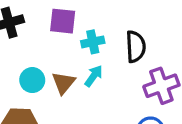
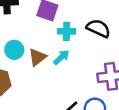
black semicircle: (136, 47) -> (98, 28), moved, turned -75

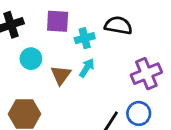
cyan circle: (14, 50) -> (31, 59), moved

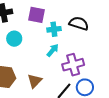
purple cross: (146, 74) -> (73, 65), moved
brown triangle: (61, 75) -> (35, 81), moved

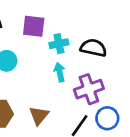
black semicircle: (79, 23) -> (93, 48), moved
cyan arrow: (53, 50) -> (60, 72), turned -48

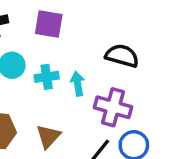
cyan cross: (59, 44) -> (47, 77), moved
purple cross: (89, 89) -> (113, 107), turned 32

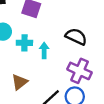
purple cross: (113, 107) -> (80, 71), moved

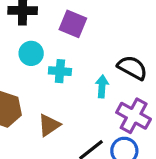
cyan arrow: (44, 50) -> (102, 86), moved

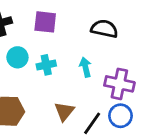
black semicircle: (132, 68) -> (104, 29), moved
brown triangle: (49, 125) -> (64, 111), moved

